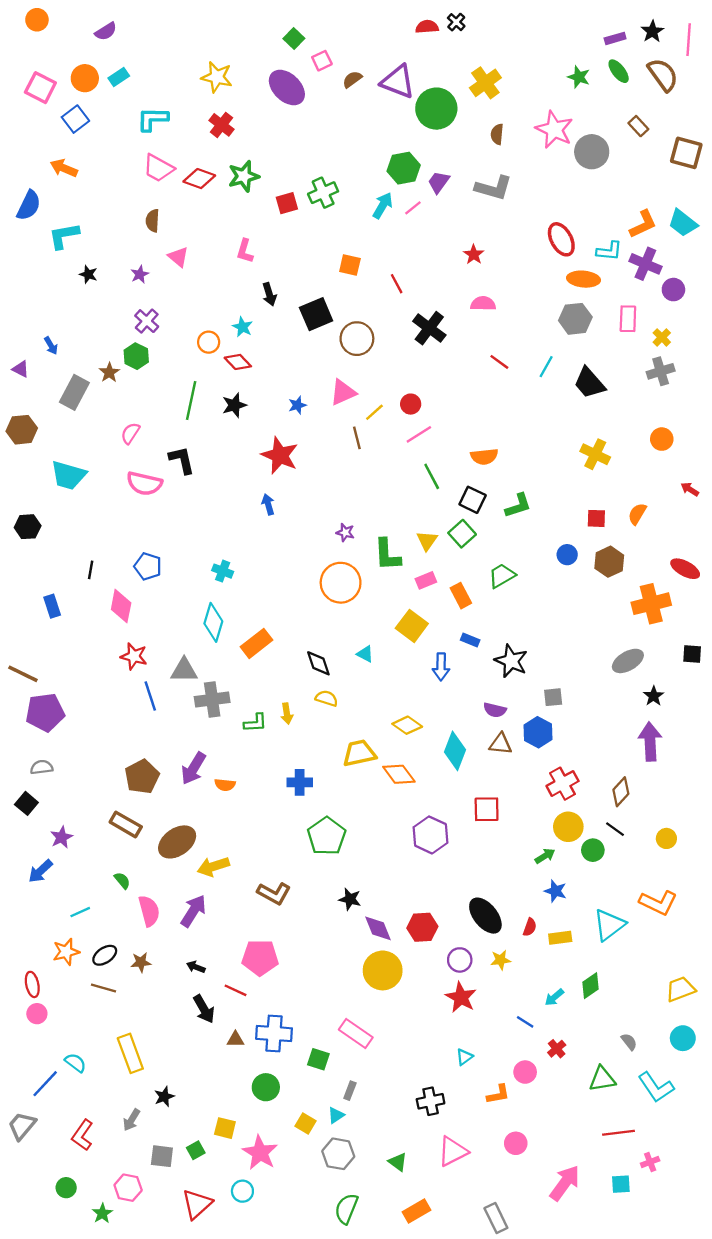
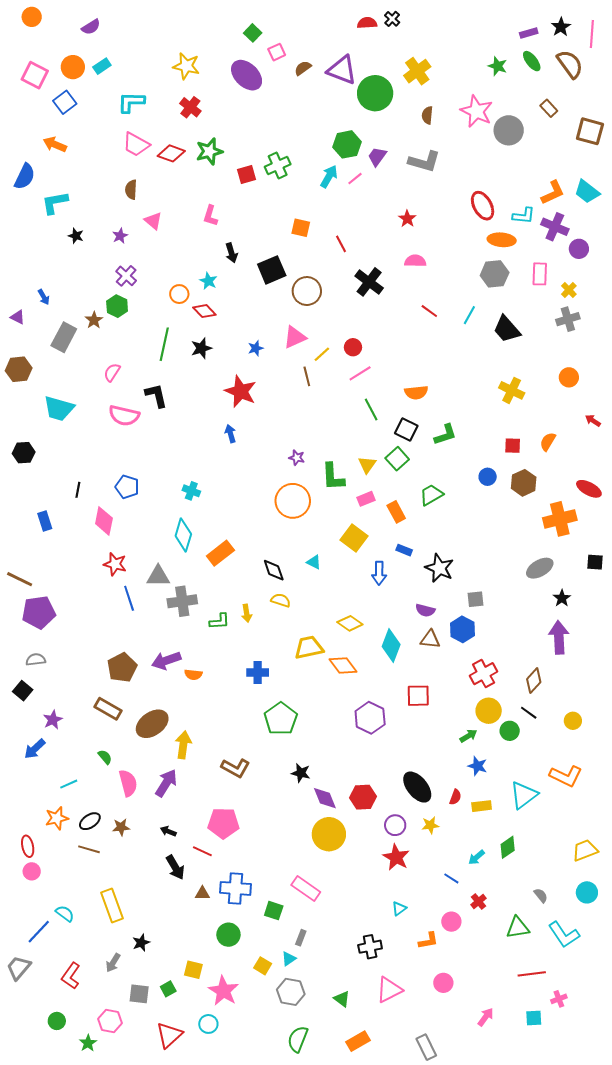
purple arrow: (193, 768) -> (166, 661), turned 40
yellow arrow: (213, 866) -> (183, 745), turned 116
pink arrow: (565, 1183) -> (486, 1017), size x0.6

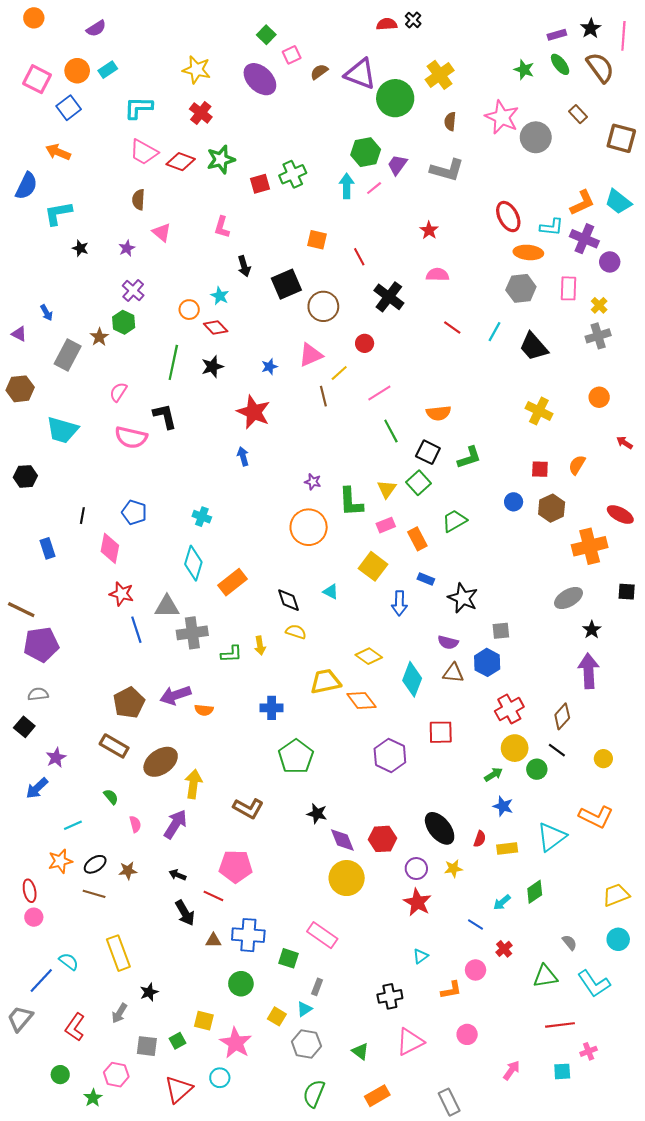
cyan arrow: (329, 177) -> (347, 186), turned -30
red circle: (353, 347) -> (365, 343), moved
pink semicircle: (128, 783) -> (135, 824), size x0.6

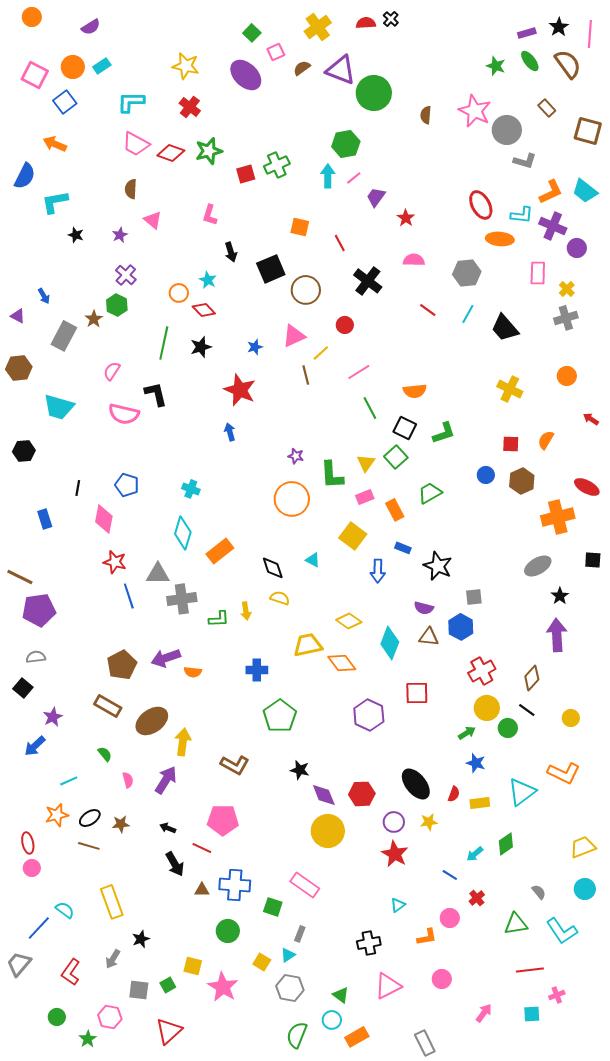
yellow cross: (440, 75) -> (318, 27), moved
purple trapezoid: (397, 165) -> (376, 197), moved
gray L-shape: (447, 170) -> (525, 161), moved, size x0.7
gray hexagon: (521, 288) -> (467, 273), moved
cyan circle: (220, 1078) -> (332, 1020), moved

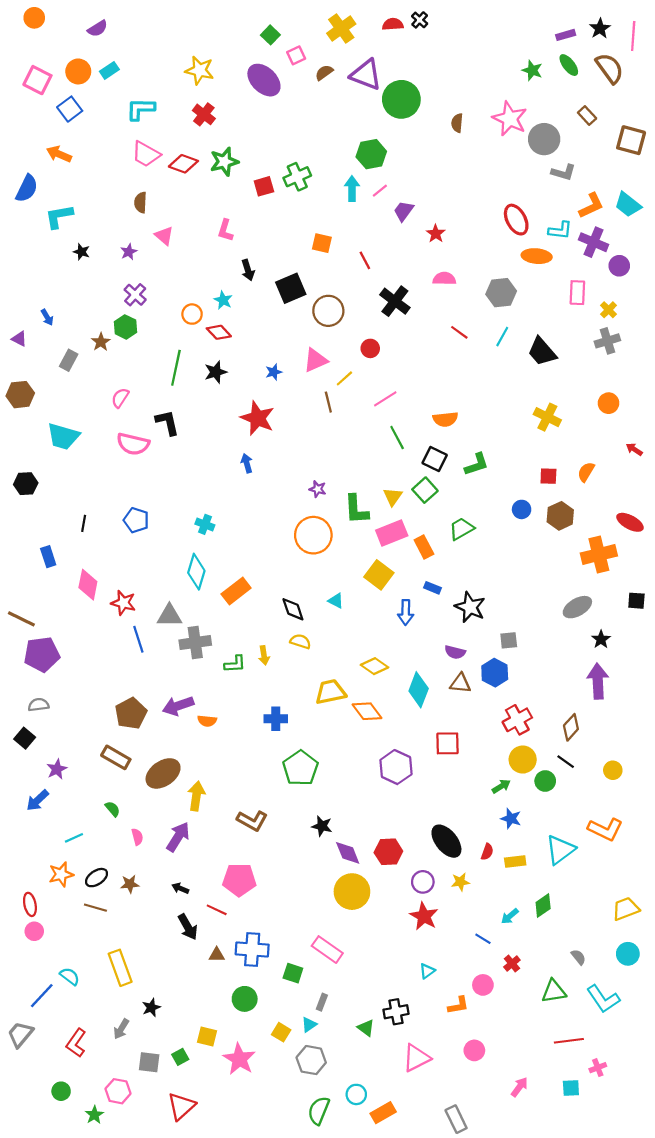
gray rectangle: (64, 336) -> (69, 360), size x0.7
pink rectangle: (365, 497) -> (392, 533), size x1.6
pink diamond: (104, 519) -> (88, 585), moved
green triangle: (341, 995) -> (366, 1028), moved

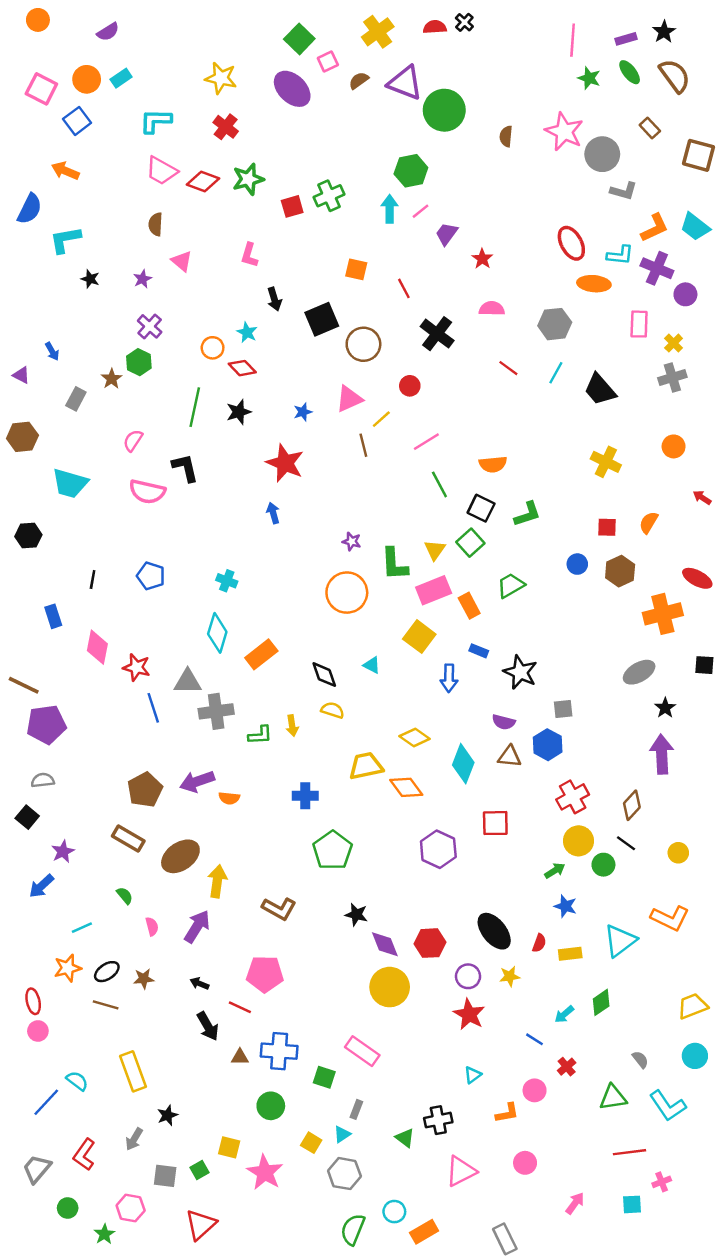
green square: (270, 35) -> (299, 39), size x1.4
pink line: (633, 36) -> (573, 40), moved
gray trapezoid: (20, 1034) -> (37, 1169), moved

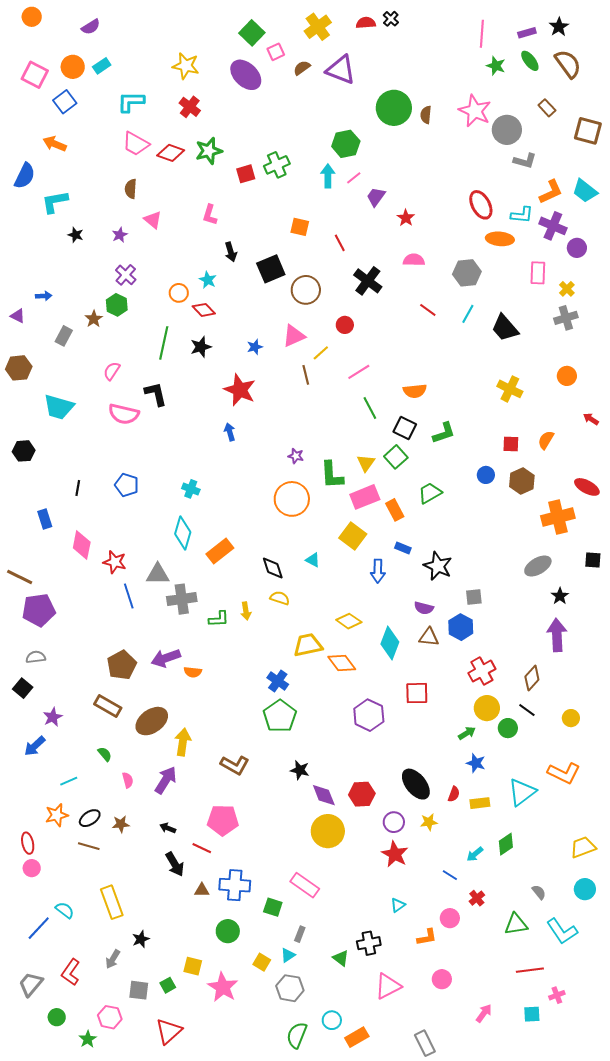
green circle: (444, 110) -> (394, 108), moved
blue arrow: (52, 351) -> (44, 296), turned -63
blue cross: (305, 796) -> (278, 681), moved, turned 35

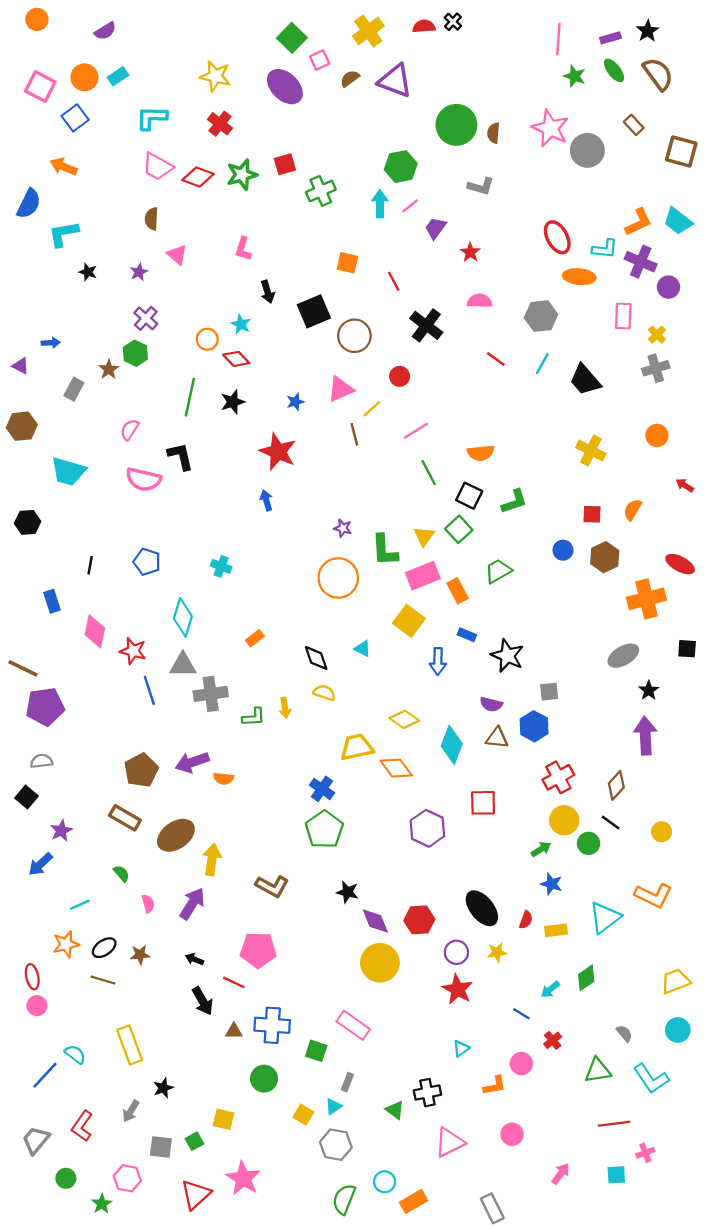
gray L-shape: (525, 161) -> (481, 186), moved
red square: (246, 174) -> (285, 164), moved
cyan diamond: (183, 533) -> (183, 617), moved
orange rectangle: (220, 551) -> (255, 638), size x0.6
pink star: (223, 987) -> (243, 1178), moved

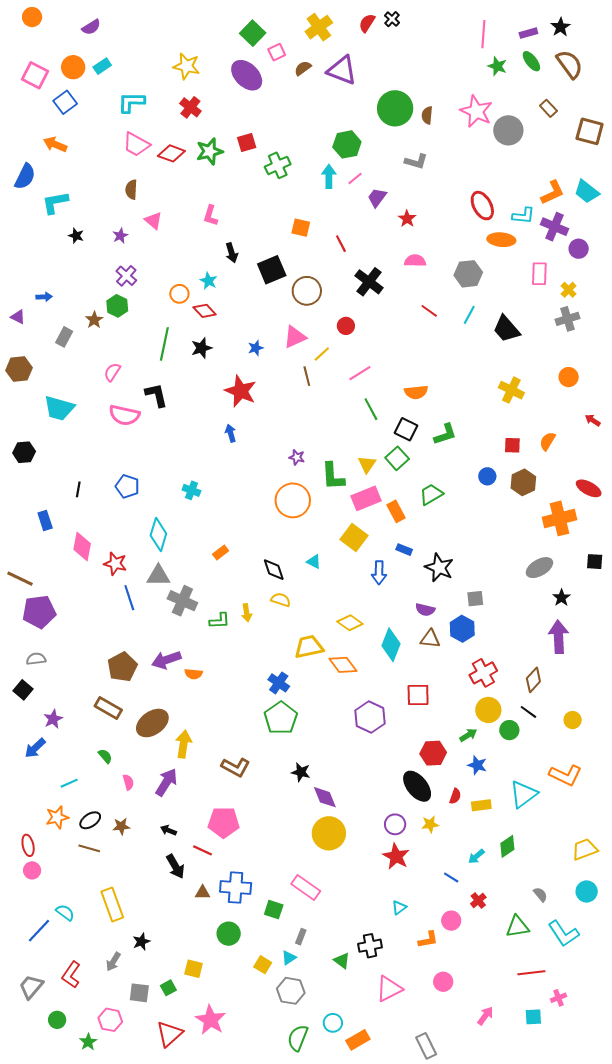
red semicircle: (424, 26) -> (367, 23), turned -54
gray cross: (211, 694) -> (182, 601), turned 32
red hexagon: (419, 920) -> (433, 753), moved

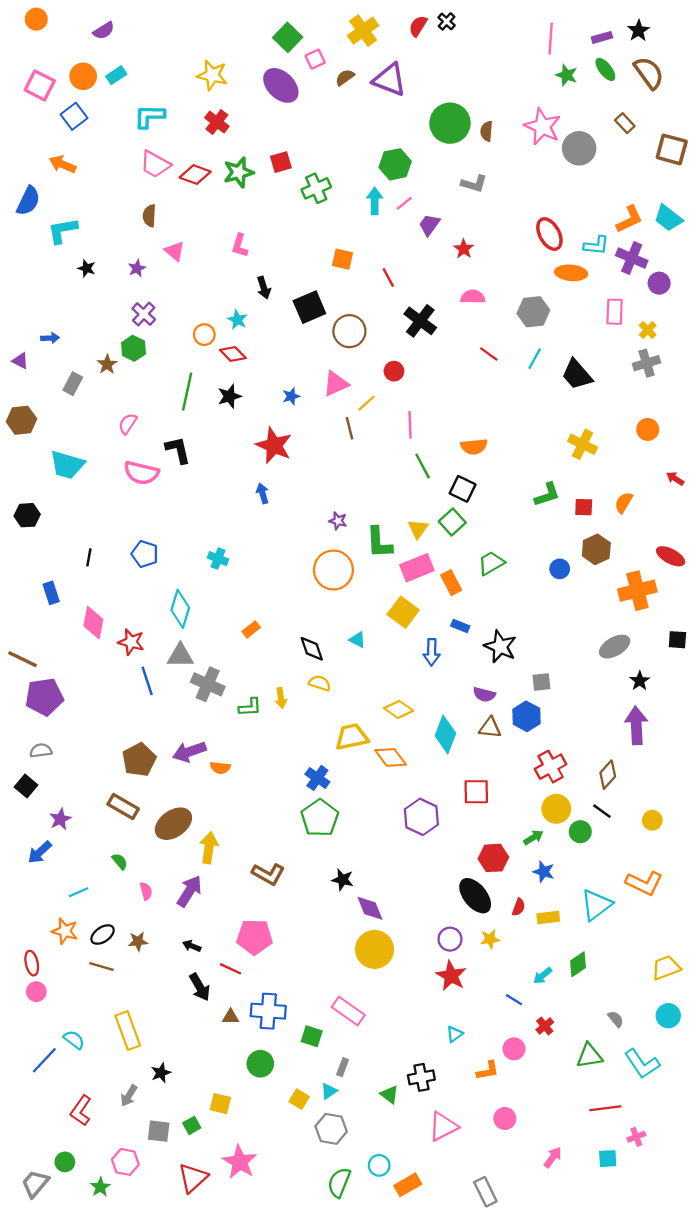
pink line: (360, 373) -> (410, 425), turned -60
green L-shape: (445, 434) -> (547, 495), moved
blue circle: (487, 476) -> (560, 569), moved
orange star: (57, 817) -> (65, 931), turned 30
gray trapezoid: (31, 987) -> (35, 1184), moved

